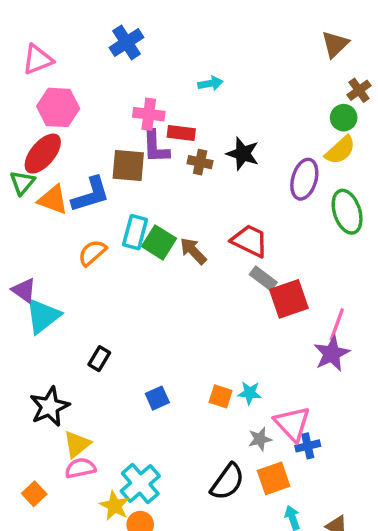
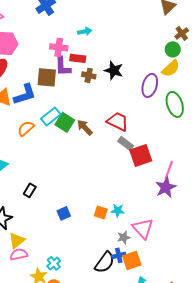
cyan arrow: (210, 83) -> (85, 31), moved
cyan rectangle: (135, 232) -> (51, 116), turned 36
blue cross: (308, 446) -> (119, 255), moved
cyan cross: (140, 484) -> (54, 263), size x0.6

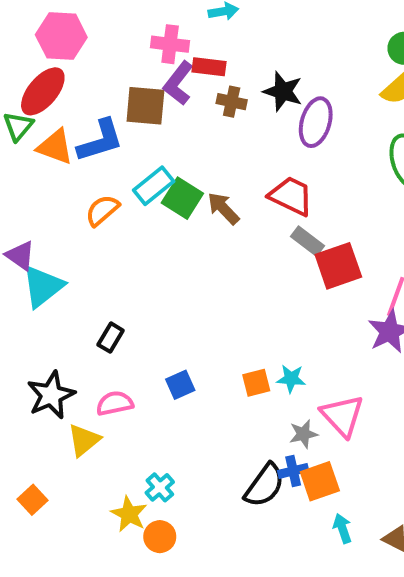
purple L-shape: (63, 66) -> (178, 83), turned 40
purple ellipse: (150, 85) -> (316, 122), moved
orange square: (101, 212) -> (256, 383), turned -32
pink semicircle: (19, 254) -> (115, 403), moved

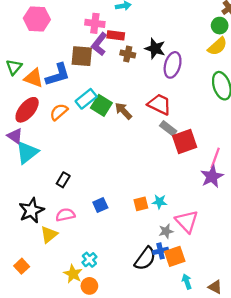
red ellipse: (43, 91) -> (27, 110), moved

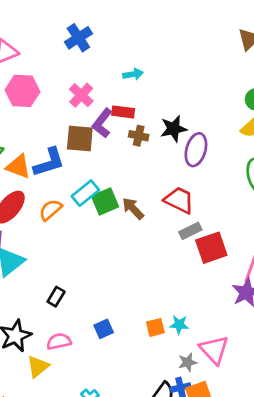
pink cross: (95, 23) -> (81, 95), moved, turned 36
black star: (155, 49) -> (174, 129), turned -30
green square: (101, 105) -> (105, 201), turned 35
gray rectangle: (168, 128) -> (190, 231), turned -63

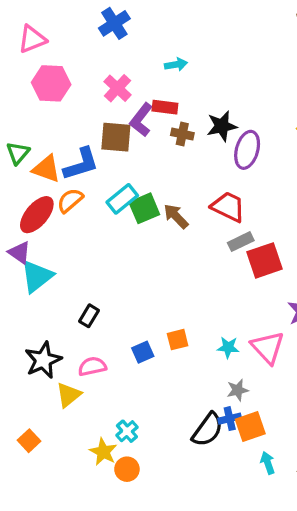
orange semicircle: (50, 210) -> (70, 200), moved
orange square: (155, 327) -> (178, 340), moved
pink triangle: (214, 350) -> (268, 347), moved

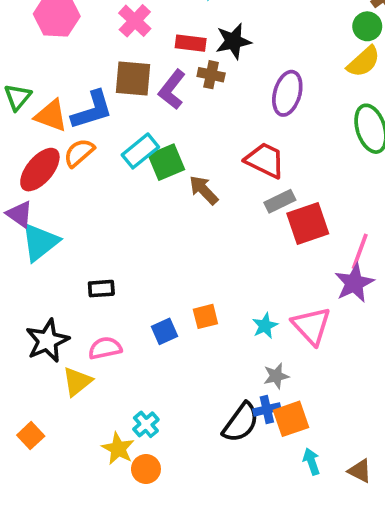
purple L-shape: (141, 120) -> (172, 90), moved
black star: (222, 126) -> (233, 41), moved
brown arrow: (176, 216) -> (204, 190), moved
black rectangle: (89, 316) -> (101, 289), turned 55
cyan star: (228, 347) -> (265, 326), turned -30

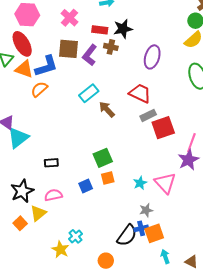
cyan rectangle: (140, 151) -> (89, 93), moved
green square: (166, 162) -> (103, 158), moved
red ellipse: (40, 170) -> (22, 44), moved, turned -70
orange square: (31, 436) -> (20, 223), moved
orange circle: (146, 469) -> (106, 261), moved

